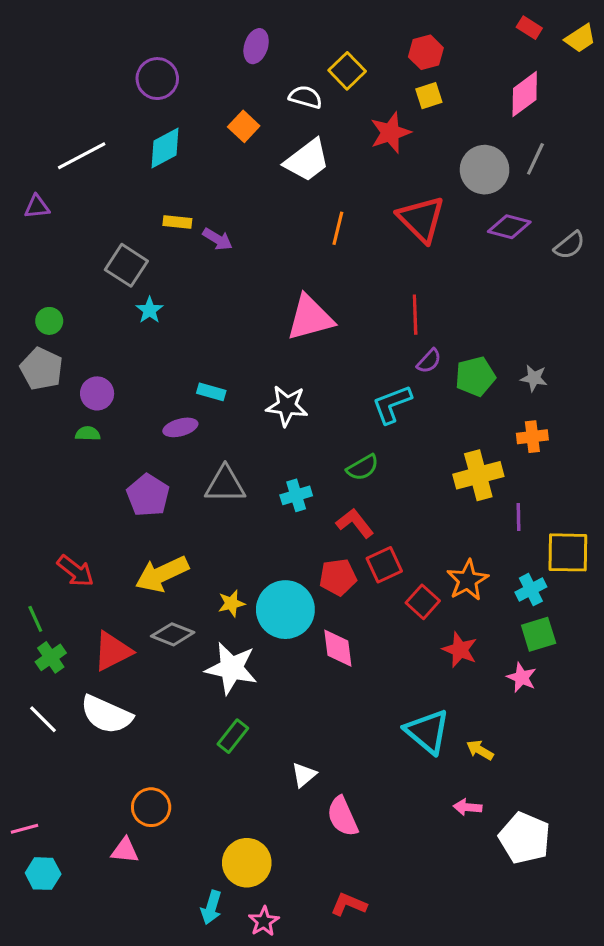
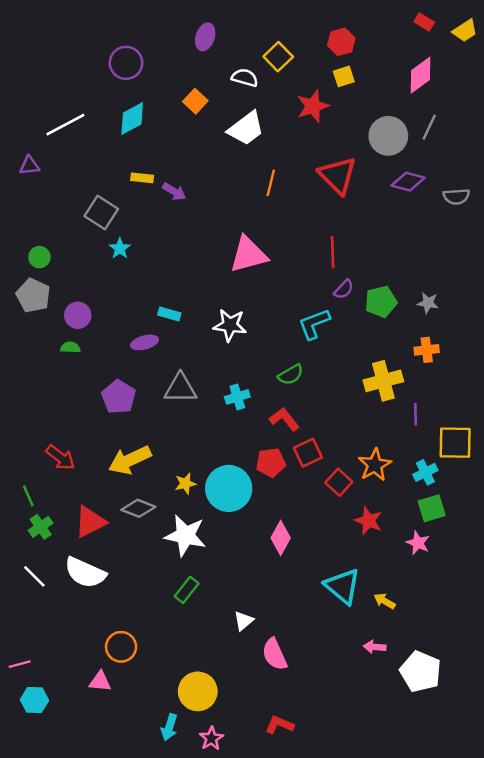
gray semicircle: (569, 245) -> (456, 196), turned 35
pink diamond: (338, 648) -> (281, 538), moved, turned 36

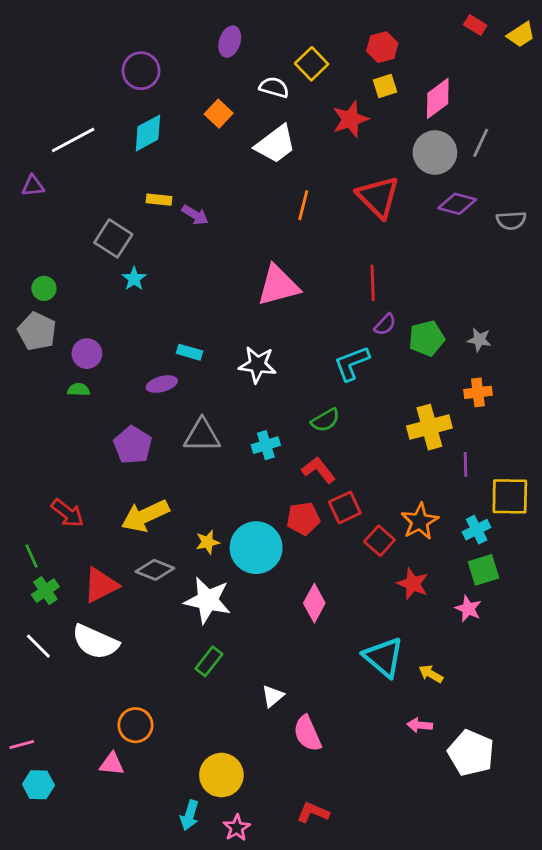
pink diamond: (420, 75) -> (438, 98), moved

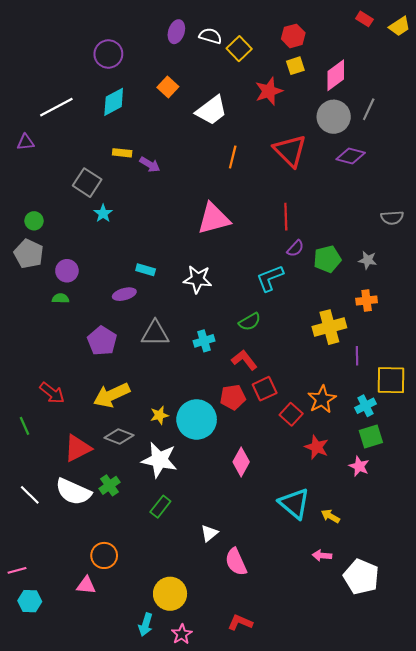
white semicircle: (274, 87) -> (210, 36), moved
gray semicircle: (511, 220) -> (392, 218), moved
green cross: (45, 591) -> (109, 485), moved

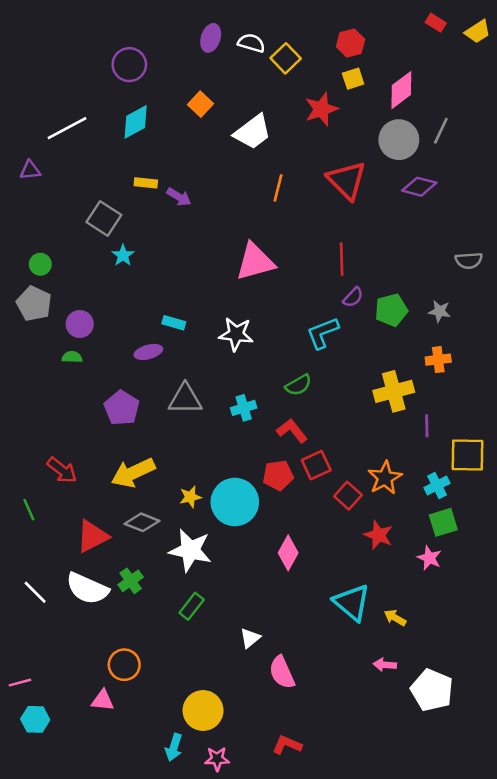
pink star: (182, 634) -> (217, 759), turned 30

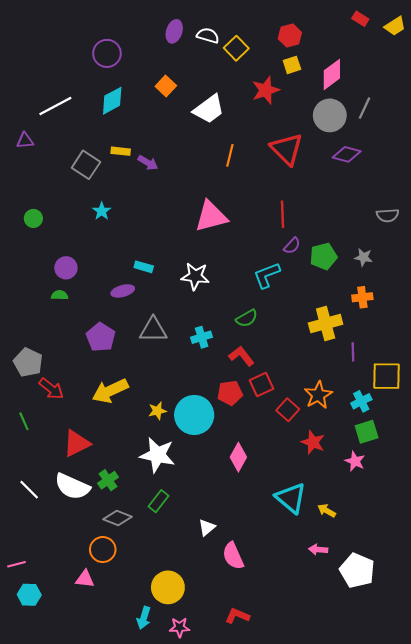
gray square: (104, 218) -> (86, 165), moved
gray pentagon: (34, 304) -> (28, 362), moved
gray diamond: (142, 522) -> (117, 518), moved

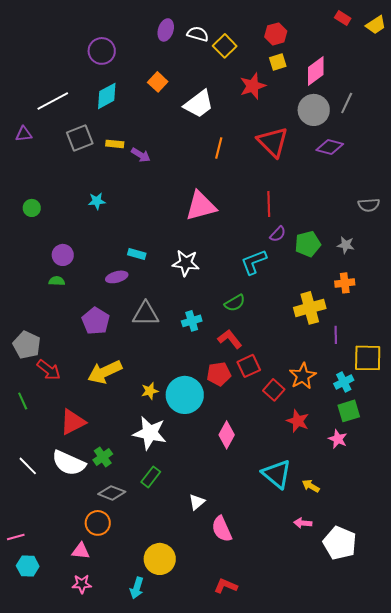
gray square: (86, 165) -> (80, 138), moved, turned 36
cyan star: (102, 211) -> (97, 201), turned 30
pink star: (179, 627) -> (82, 584), moved

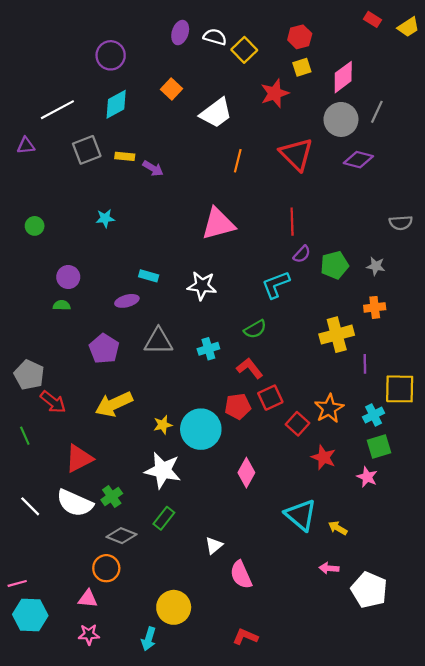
cyan hexagon: (28, 566) -> (30, 615), size x1.4

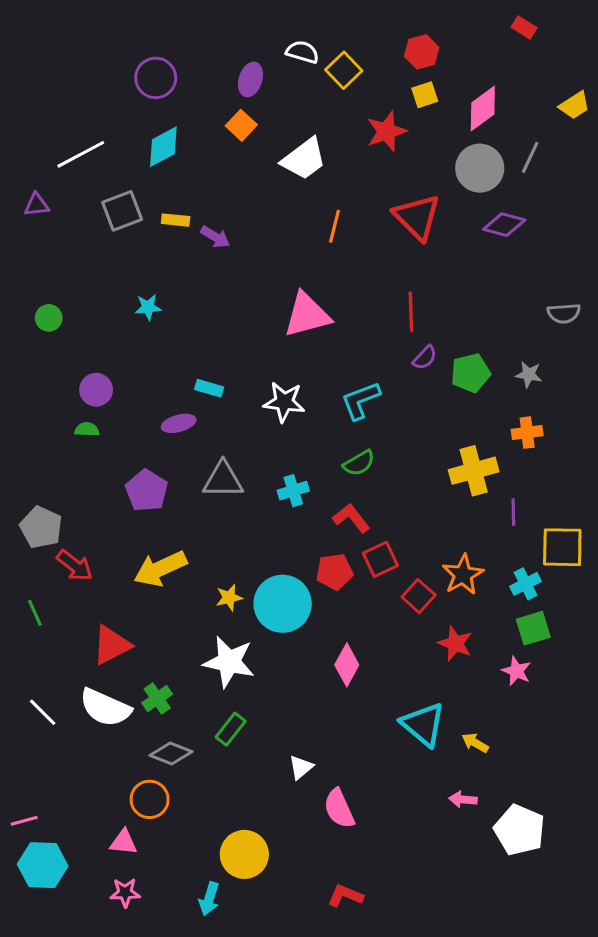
yellow trapezoid: (408, 27) -> (574, 105), moved
purple ellipse: (180, 33) -> (250, 79), moved
cyan L-shape: (276, 285) -> (361, 400), moved

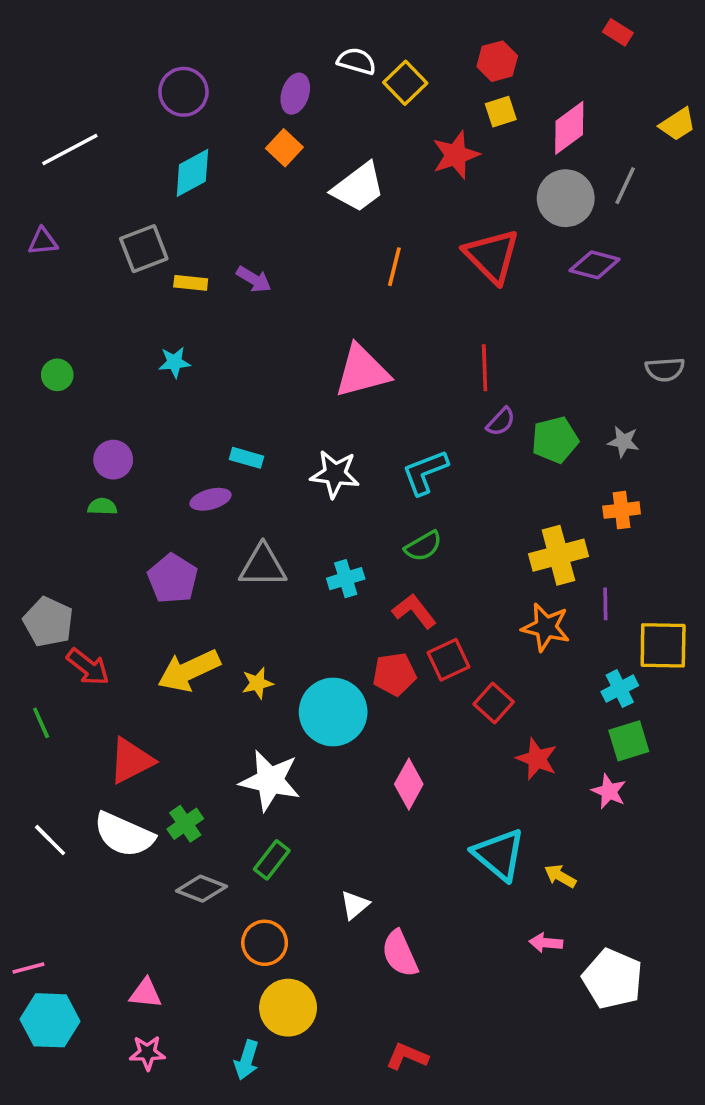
white line: (81, 154) -> (70, 149), moved
yellow rectangle: (176, 220) -> (191, 283), moved
orange star: (463, 575) -> (546, 627), moved, turned -30
yellow star: (229, 598) -> (257, 683), moved
orange circle: (150, 799) -> (265, 943), moved

